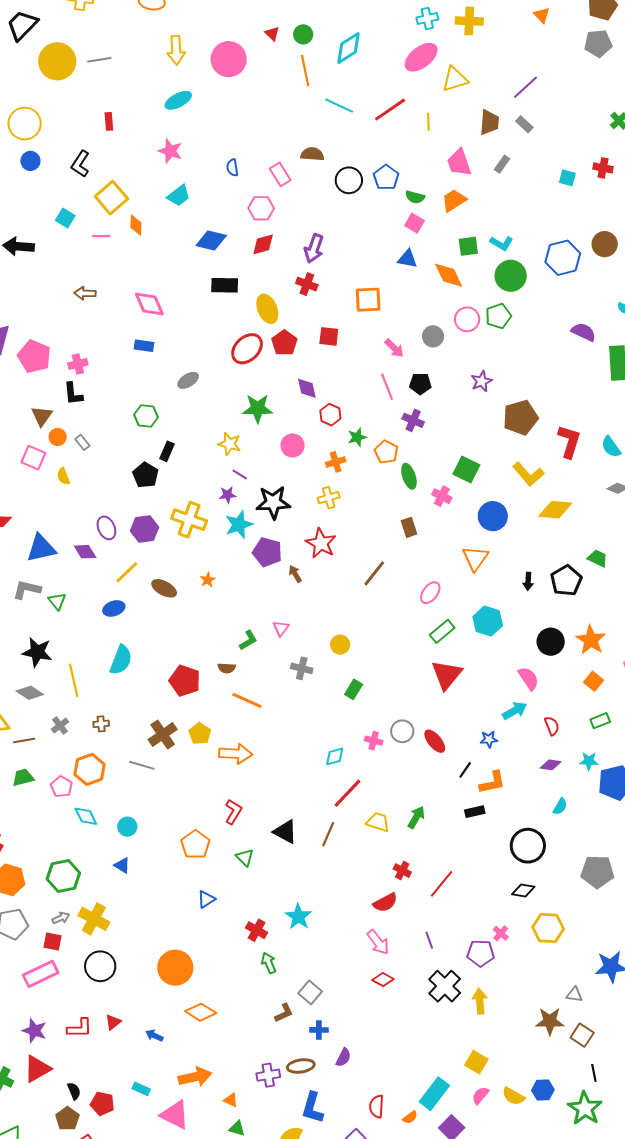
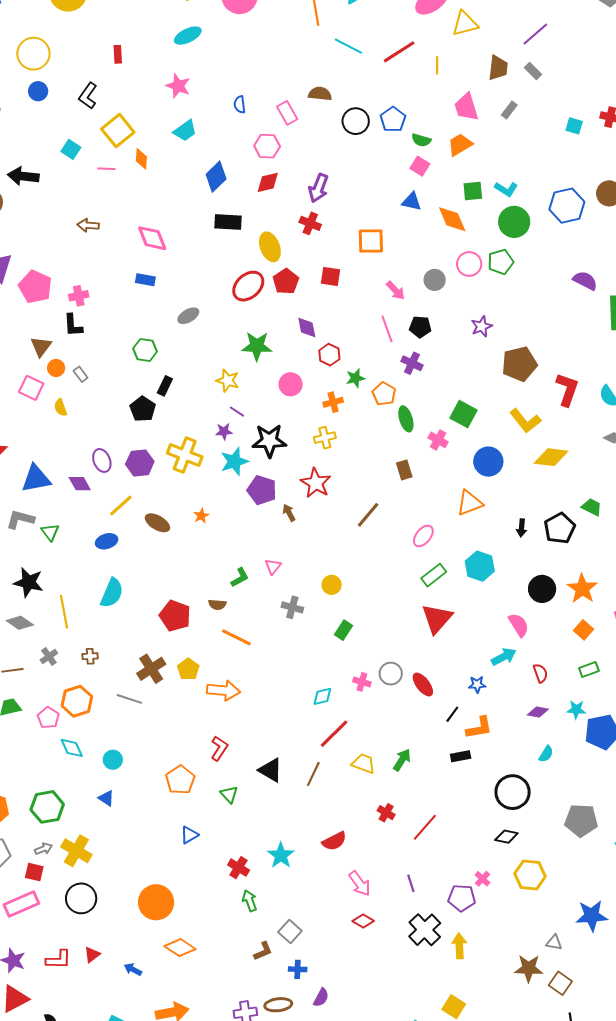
blue diamond: (211, 240) -> (216, 177), turned -60
orange triangle: (475, 558) -> (470, 503), turned 32
red semicircle: (385, 903) -> (334, 841), moved

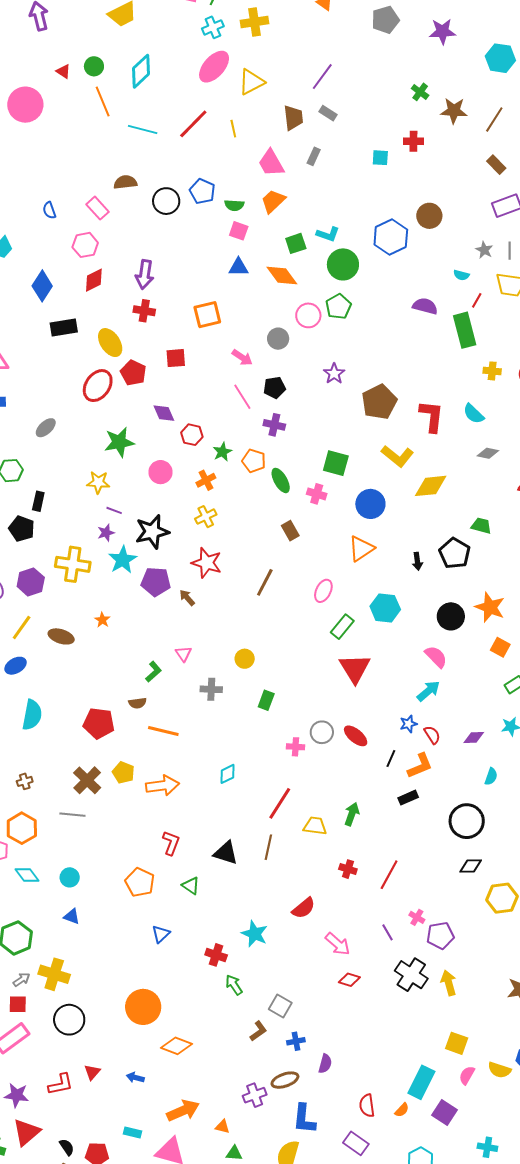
red semicircle: (540, 673) -> (432, 735), moved
cyan diamond: (322, 696) -> (227, 774), moved
pink cross: (483, 879) -> (417, 917), moved

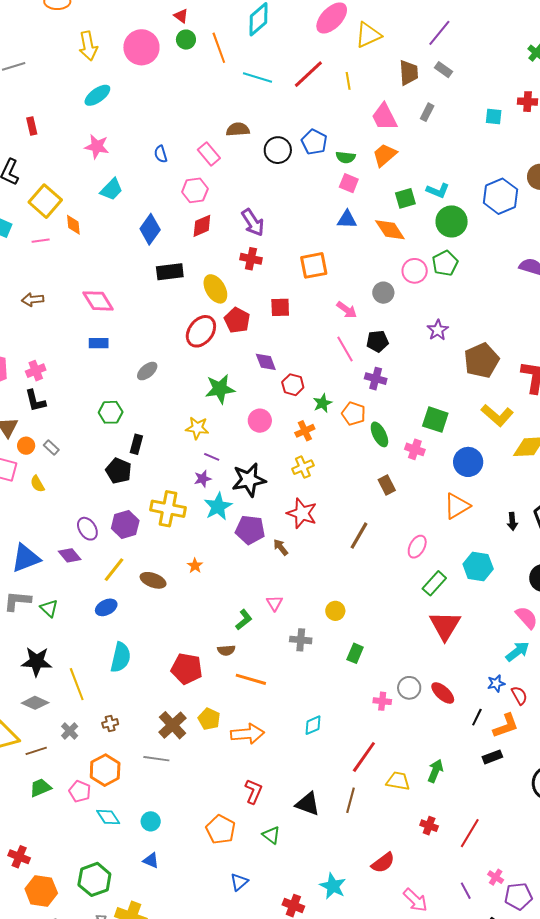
green circle: (94, 66) -> (186, 40), moved
purple arrow: (145, 274) -> (253, 222), turned -44

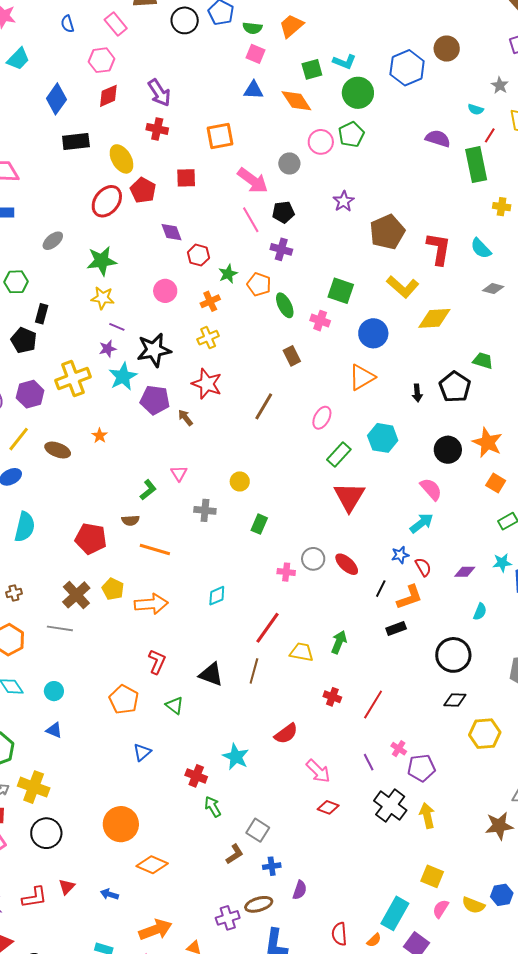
pink arrow: (347, 310) -> (253, 180), size x1.5
green star: (220, 389) -> (102, 261), moved
yellow cross: (168, 509) -> (73, 379), turned -32

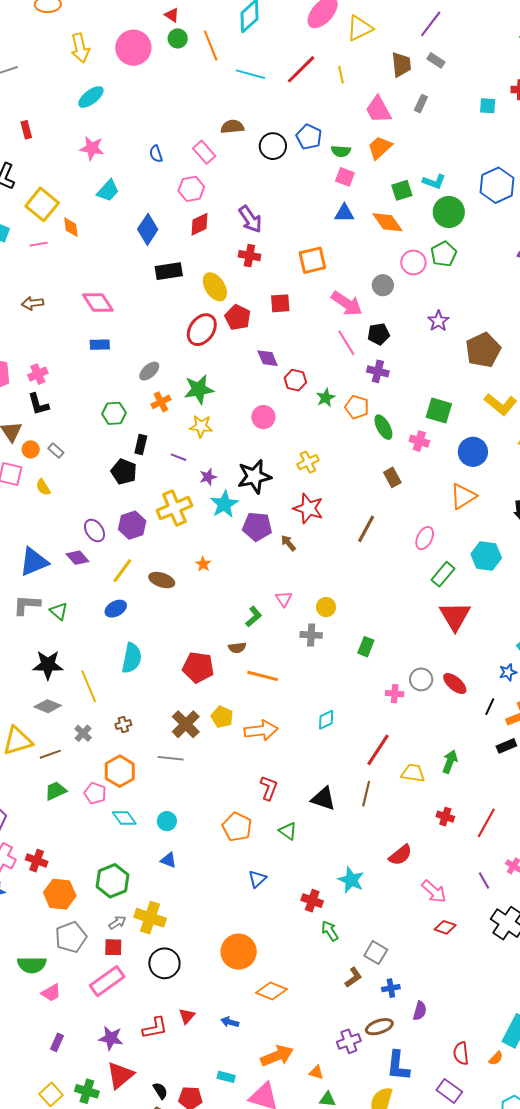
orange cross: (210, 301) -> (161, 402), moved
purple line: (117, 327) -> (179, 457), moved
yellow circle: (240, 481) -> (326, 607), moved

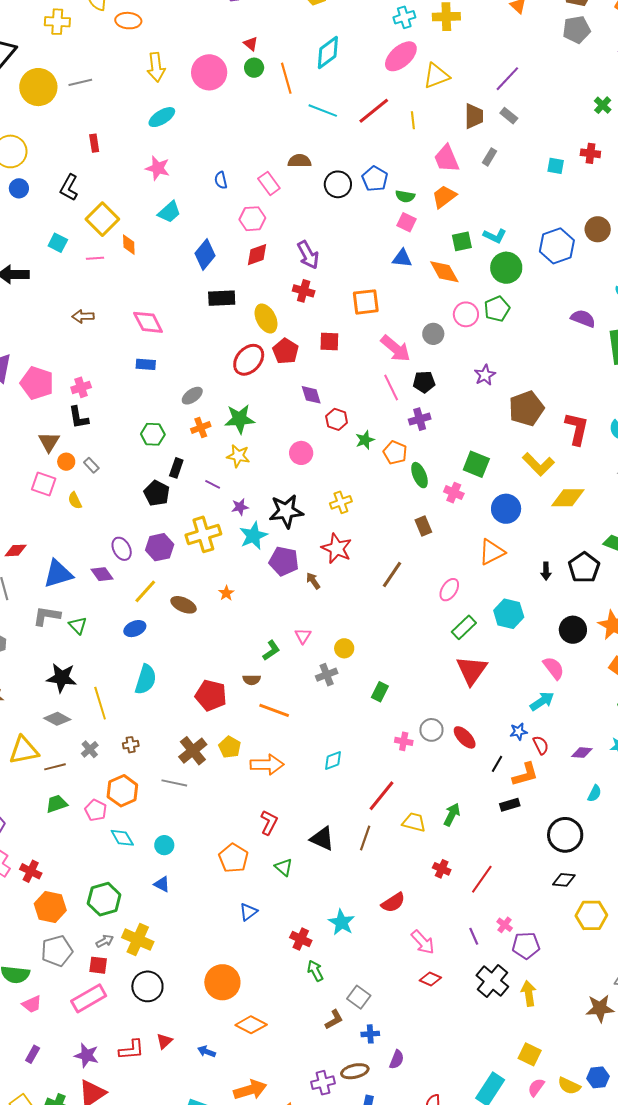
purple cross: (378, 371) -> (420, 419), turned -35
gray cross: (311, 635) -> (327, 675), turned -30

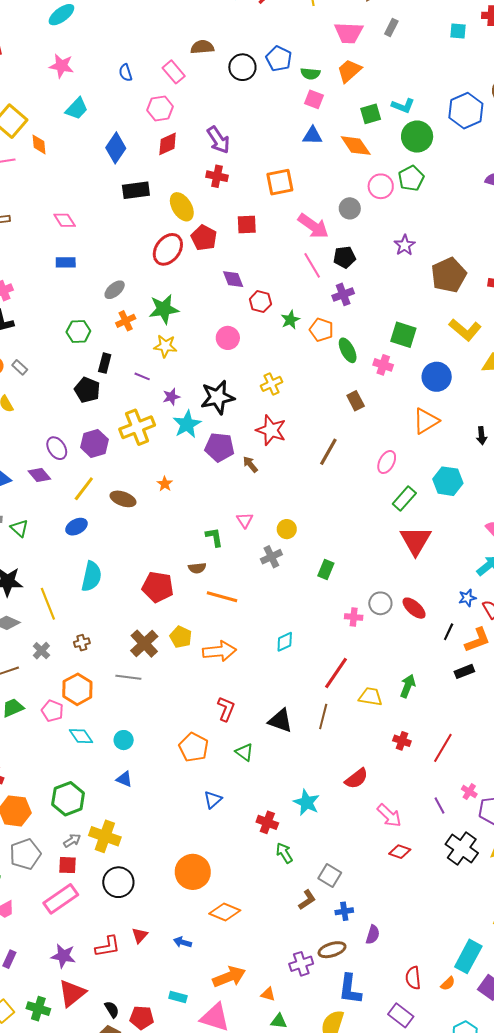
pink trapezoid: (447, 159) -> (349, 33), turned -60
pink diamond: (148, 322) -> (65, 220), size x0.7
green L-shape: (271, 650) -> (214, 537), turned -60

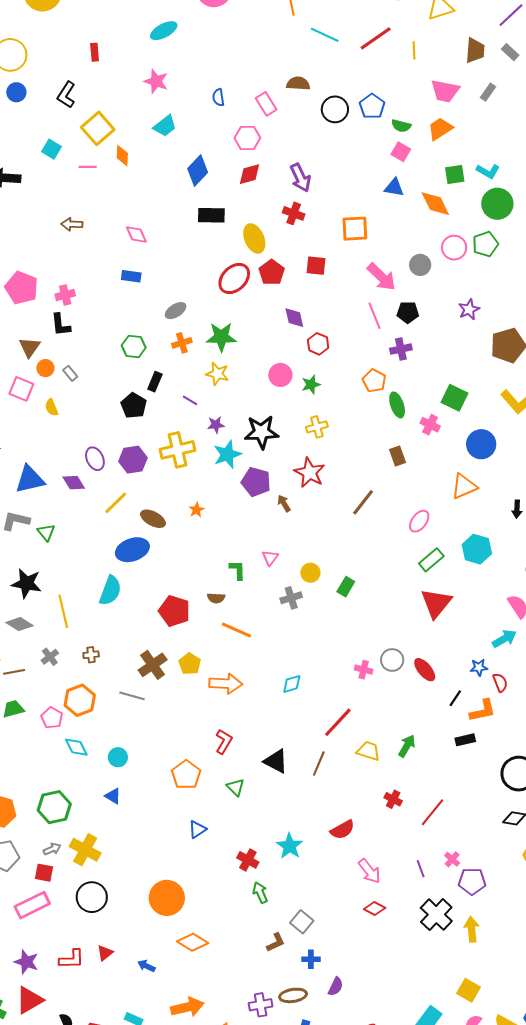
green star: (290, 320) -> (311, 385), moved
blue ellipse: (77, 527) -> (132, 550), moved, size x1.5
green rectangle: (326, 569) -> (346, 587), moved

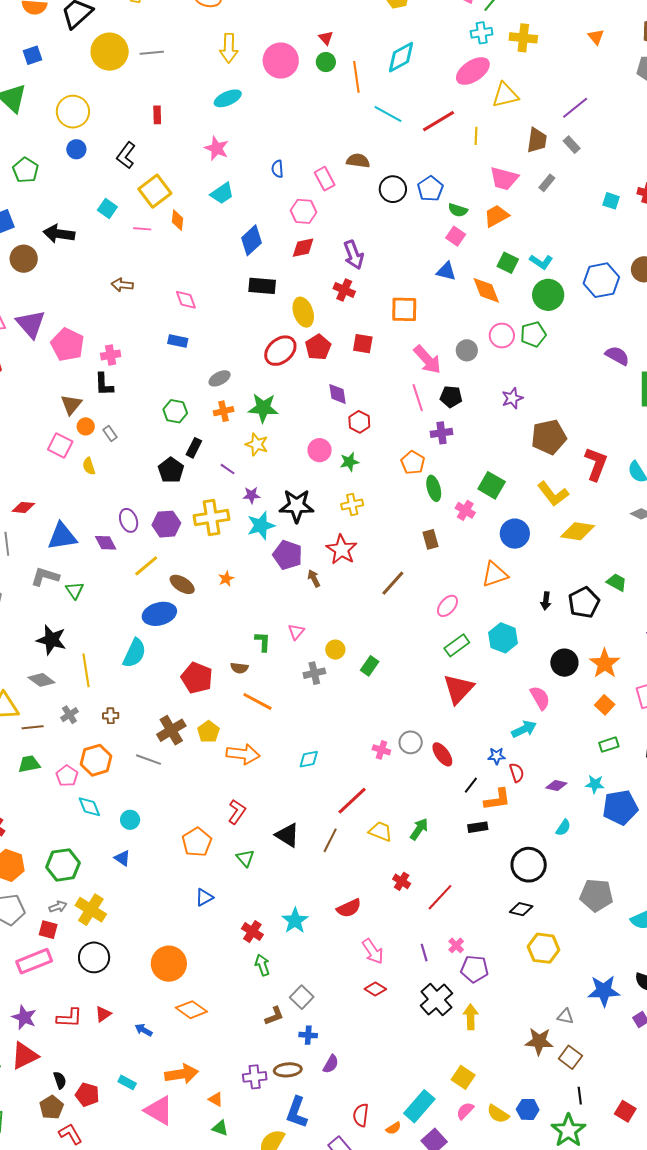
green square: (455, 175) -> (508, 263), turned 30

